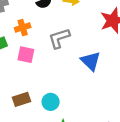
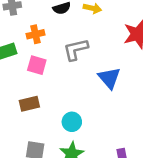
brown rectangle: (21, 99) -> (29, 104), moved
cyan circle: (51, 102) -> (72, 122), moved

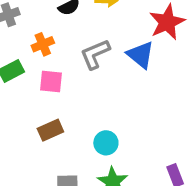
blue triangle: (109, 78) -> (141, 55), moved

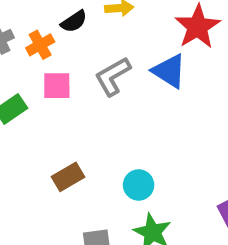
orange cross: (43, 44) -> (40, 45), moved
pink square: (51, 81) -> (57, 86), moved

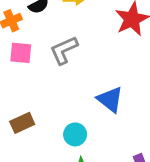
blue triangle: (169, 71) -> (110, 99), moved

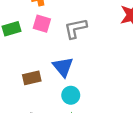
blue triangle: (110, 99) -> (63, 67), moved

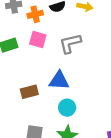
blue triangle: (63, 67) -> (59, 81), turned -45

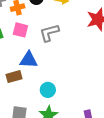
blue triangle: (59, 81) -> (29, 60), moved

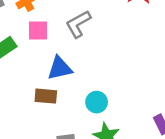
brown rectangle: (14, 77) -> (46, 96), turned 35

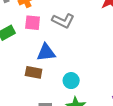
gray L-shape: (78, 24) -> (63, 21), turned -130

